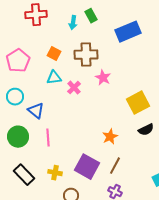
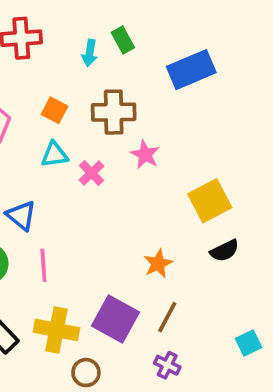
yellow cross: (55, 173) -> (56, 330), size x1.6

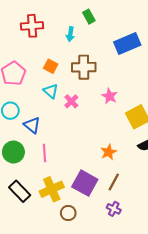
green rectangle: (123, 40) -> (89, 17), moved
cyan triangle: (55, 155) -> (51, 91), turned 49
pink star: (145, 155) -> (110, 96), moved
yellow cross: (56, 330) -> (52, 189), turned -35

